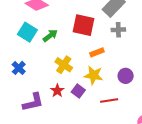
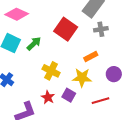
red square: (83, 25) -> (66, 29), turned 30
orange rectangle: (97, 52) -> (91, 57), moved

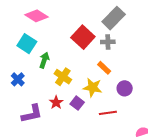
gray cross: (101, 29) -> (108, 42), moved
green arrow: (34, 44) -> (44, 60), moved, turned -35
orange rectangle: (91, 57) -> (104, 68), turned 64

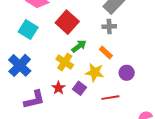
red square: (83, 37) -> (67, 22), moved
green arrow: (44, 60) -> (79, 46), moved, turned 35
blue cross: (18, 79) -> (20, 65), size x1.6

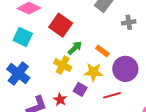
gray cross: (109, 27) -> (129, 22), moved
purple circle: (127, 73) -> (125, 69), size x1.6
red star: (58, 88) -> (60, 100), moved

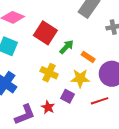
green arrow: (75, 48) -> (67, 47), moved

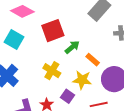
red square: (45, 33) -> (53, 31), turned 30

